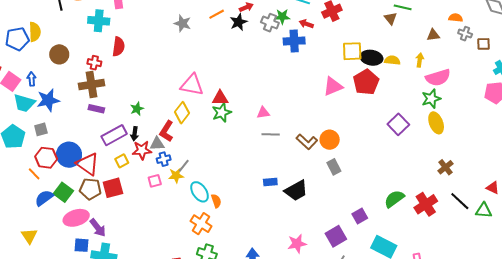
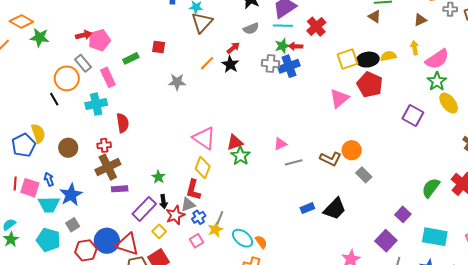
green star: (282, 17) -> (282, 46), moved
gray cross: (270, 23) -> (270, 63), moved
pink triangle: (192, 85) -> (204, 138), turned 40

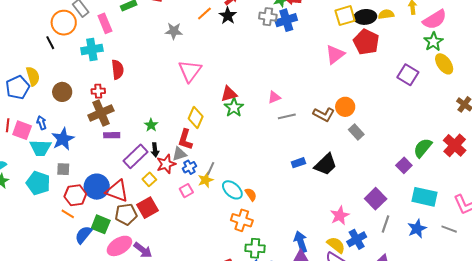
pink triangle: (204, 138) -> (190, 71), moved, turned 30
purple square: (403, 214) -> (404, 165), moved
gray square: (73, 225) -> (63, 169), turned 32

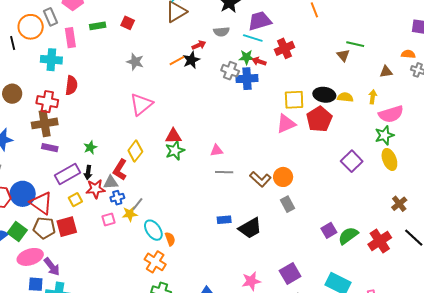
orange line: (204, 14) -> (177, 61), moved
yellow square: (345, 16) -> (294, 100), moved
red cross: (98, 91) -> (47, 102), size x1.5
purple square: (404, 165) -> (329, 230), moved

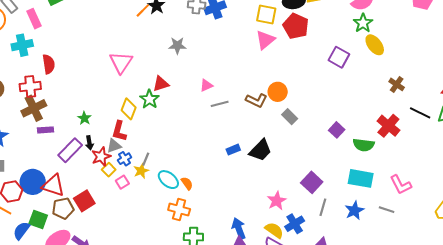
gray star: (135, 62) -> (177, 46), moved
yellow square: (294, 100) -> (266, 15), turned 30
green star: (175, 151) -> (150, 99), moved
yellow square: (75, 200) -> (109, 170), moved
green semicircle: (348, 236) -> (364, 145), moved, turned -120

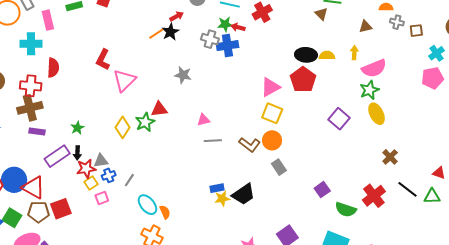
yellow square: (266, 15) -> (272, 113), moved
red L-shape: (119, 131) -> (103, 60), moved
yellow star: (141, 171) -> (222, 199), moved

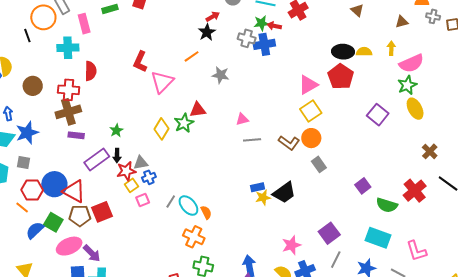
orange line: (156, 34) -> (192, 56), moved
yellow square: (272, 113) -> (311, 111), turned 35
gray line: (129, 180) -> (171, 202), moved

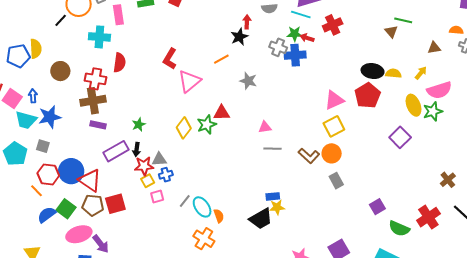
red arrow: (213, 17) -> (247, 22), turned -64
black line: (27, 36) -> (61, 20), turned 56
yellow arrow: (391, 48) -> (421, 73), turned 32
yellow ellipse: (415, 109) -> (414, 105), moved
black trapezoid: (284, 193) -> (261, 219), moved

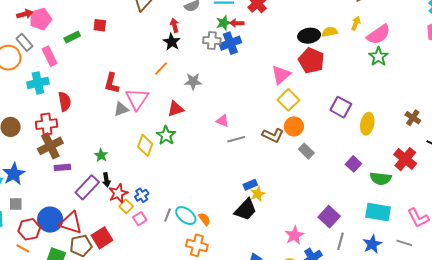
yellow ellipse: (414, 105) -> (367, 124), moved, turned 50
red triangle: (222, 113) -> (176, 109), moved
pink triangle: (265, 127) -> (223, 121), turned 48
purple square: (400, 137) -> (341, 107), moved
gray triangle: (159, 159) -> (121, 109), moved

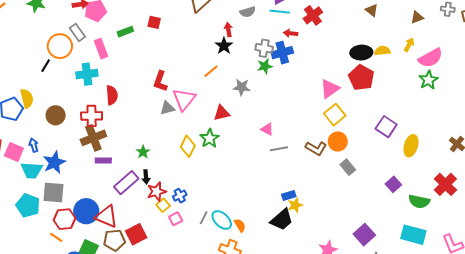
green star: (224, 23) -> (265, 66), moved
gray square: (16, 204) -> (53, 192), size x1.6

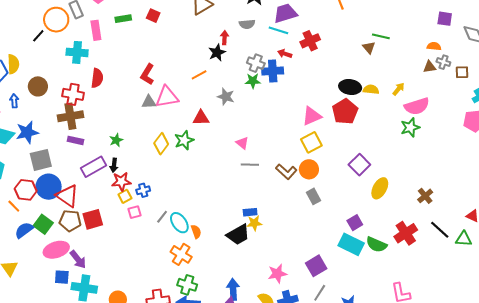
brown triangle: (417, 17) -> (430, 67), moved
pink triangle: (184, 99) -> (167, 97), turned 30
blue arrow: (34, 145) -> (14, 101), moved
gray square: (53, 192) -> (41, 160), moved, turned -30
cyan rectangle: (413, 235) -> (351, 244), moved

